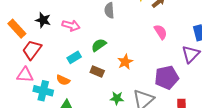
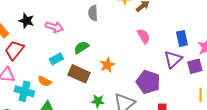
brown rectangle: (97, 72) -> (79, 74), size x1.5
purple pentagon: (167, 78) -> (148, 82), turned 30

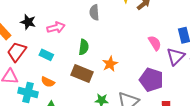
pink arrow: (54, 27) -> (56, 27), turned -30
pink semicircle: (144, 36) -> (155, 43), moved
green semicircle: (81, 47) -> (84, 47), turned 133
cyan rectangle: (56, 59) -> (46, 55), moved, turned 56

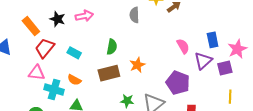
gray semicircle: (94, 12) -> (134, 15), moved
pink arrow: (56, 27) -> (84, 16), moved
brown rectangle: (82, 74) -> (109, 73), turned -40

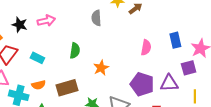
pink semicircle: (183, 46) -> (146, 48), turned 42
purple triangle: (203, 61) -> (169, 83), moved, turned 42
brown rectangle: (109, 73) -> (67, 88), moved
orange semicircle: (74, 80) -> (39, 85), turned -40

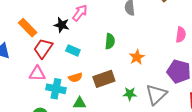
pink arrow: (46, 21) -> (80, 13), turned -36
black star: (20, 25) -> (62, 25), moved

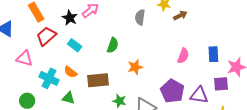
pink triangle: (37, 74) -> (24, 58), moved
orange semicircle: (75, 77) -> (71, 72), turned 40

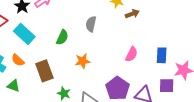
gray semicircle: (140, 17) -> (91, 24), moved
cyan rectangle: (75, 45) -> (24, 34), size x1.5
brown rectangle: (98, 80) -> (44, 71), turned 70

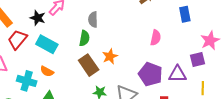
gray semicircle: (91, 24) -> (93, 20), moved
blue rectangle: (162, 55) -> (185, 14), moved
brown rectangle: (44, 71) -> (89, 65), moved

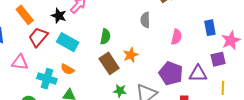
blue rectangle: (185, 14) -> (210, 28), moved
gray semicircle: (93, 20) -> (145, 20), moved

